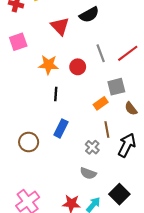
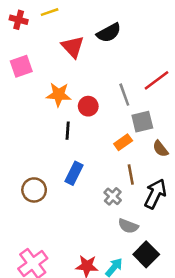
gray line: (101, 53) -> (124, 95), moved
red circle: (78, 67) -> (88, 106), moved
gray semicircle: (88, 173) -> (128, 226), moved

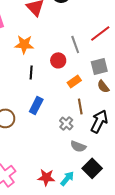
red circle: (88, 106) -> (58, 60), moved
gray square: (142, 122) -> (99, 66), moved

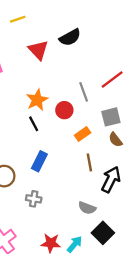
orange star: (24, 44) -> (37, 100), moved, turned -30
black line: (31, 72) -> (34, 124), turned -32
gray cross: (66, 123) -> (34, 199), moved, turned -32

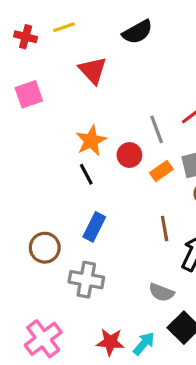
black semicircle: (70, 37) -> (137, 32), moved
orange rectangle: (83, 134) -> (161, 171), moved
gray cross: (34, 199) -> (86, 280), size x1.5

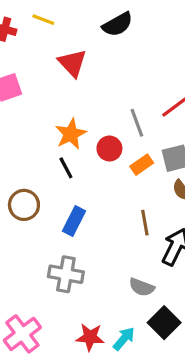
yellow line: (64, 27) -> (43, 20), turned 40
brown circle: (45, 248) -> (24, 205), moved

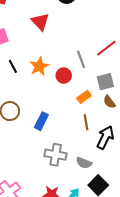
orange rectangle: (142, 165) -> (84, 97), moved
black line: (66, 168) -> (13, 66), moved
gray cross: (66, 274) -> (56, 155), moved

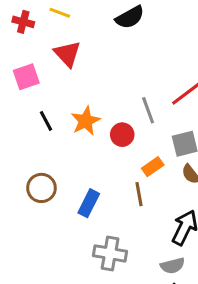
red triangle: (40, 22) -> (67, 54), moved
brown line: (86, 122) -> (139, 194), moved
gray semicircle: (84, 163) -> (172, 266), moved, turned -35

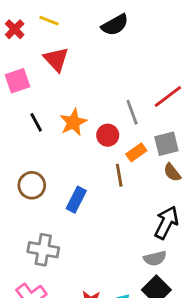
red cross: (23, 22) -> (15, 29), turned 30
orange rectangle: (153, 167) -> (136, 152), moved
brown line: (139, 194) -> (119, 175), moved
gray cross: (110, 253) -> (43, 250), moved

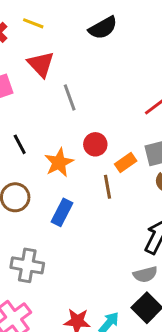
gray line: (132, 112) -> (70, 97), moved
black line: (36, 122) -> (20, 144), moved
orange star: (73, 122) -> (59, 162), moved

